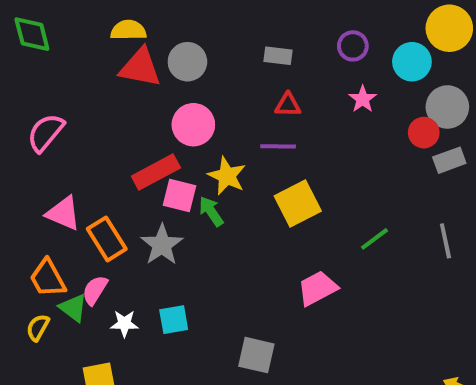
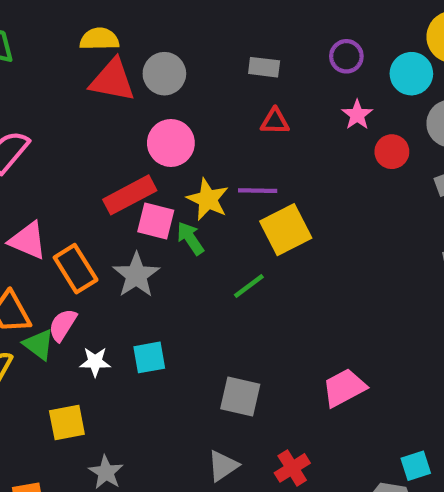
red circle: (424, 133) -> (392, 152), moved
purple line: (278, 146) -> (258, 191), moved
green line: (375, 239) -> (249, 286), moved
pink trapezoid: (317, 288) -> (344, 388), moved

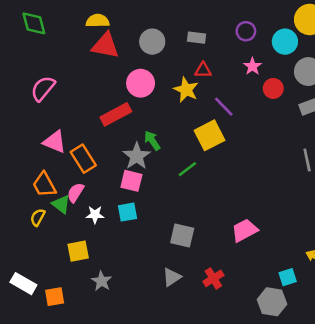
gray circle: (164, 74) -> (152, 42), moved
purple line: (258, 191) -> (224, 107), moved, turned 45
yellow star: (208, 199) -> (186, 90), moved
pink square: (156, 221) -> (131, 181), moved
gray star: (136, 275) -> (137, 156), moved

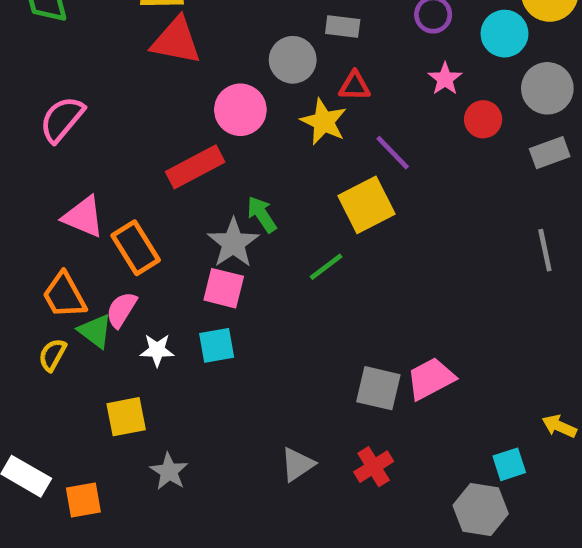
gray circle: (152, 42) -> (293, 60), moved
gray square: (182, 235) -> (378, 388), moved

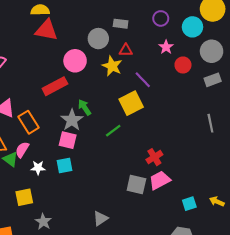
cyan square: (509, 464) -> (189, 204), moved
red cross: (374, 467) -> (154, 157), moved

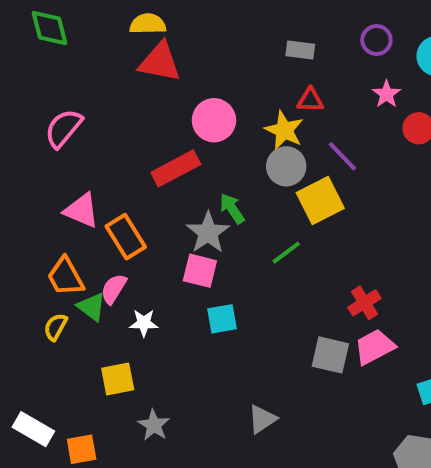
gray circle: (98, 39) -> (286, 166), moved
cyan square: (64, 166) -> (222, 319), moved

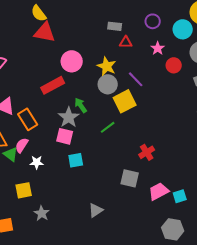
yellow semicircle: (148, 24) -> (39, 13), turned -126
red triangle: (310, 100) -> (126, 42), moved
pink trapezoid: (374, 347) -> (159, 191), moved

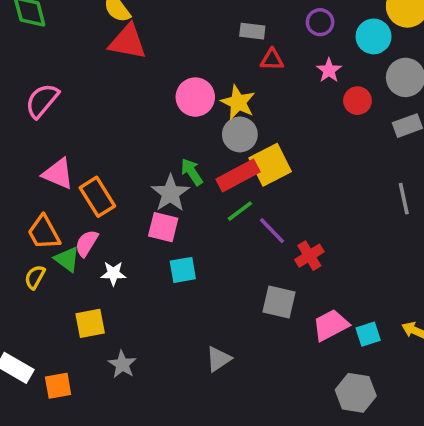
pink circle: (72, 61) -> (195, 97), moved
purple line: (136, 79) -> (272, 231), moved
red rectangle: (53, 85) -> (238, 175), moved

